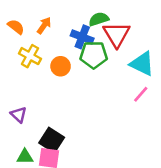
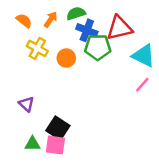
green semicircle: (99, 19) -> (76, 13), moved
red triangle: (117, 34) -> (119, 28), turned 48

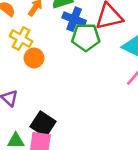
orange circle: (66, 58) -> (34, 58), moved

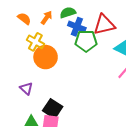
orange circle: (34, 58) -> (46, 57), size x1.5

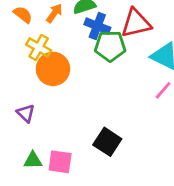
black square: (53, 109) -> (107, 142), moved

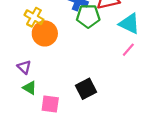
black square: (107, 142) -> (86, 89), turned 30
green triangle: (33, 160) -> (30, 88), moved, turned 32

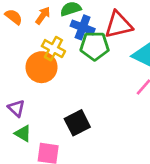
yellow cross: (34, 17) -> (53, 49), moved
black square: (86, 89) -> (77, 123), moved

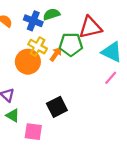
orange arrow: (43, 15) -> (56, 54), moved
blue cross: (83, 27) -> (33, 21), moved

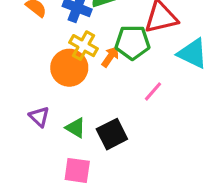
pink line: (111, 78) -> (153, 91), moved
green triangle: (13, 115) -> (76, 128), moved

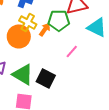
green triangle: (76, 128) -> (23, 74), size x1.6
black square: (112, 134) -> (46, 78), turned -36

